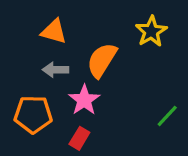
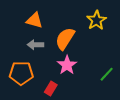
pink star: (84, 100) -> (67, 65), moved

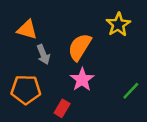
orange triangle: (34, 20) -> (27, 30), moved
gray arrow: (35, 45) -> (43, 55), turned -112

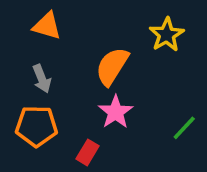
orange triangle: (27, 30) -> (47, 26), moved
gray arrow: (43, 55) -> (42, 79), moved

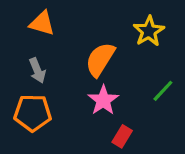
green line: (184, 128) -> (163, 91), moved
red rectangle: (87, 152) -> (122, 136), moved

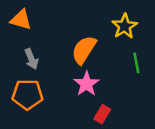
orange triangle: (42, 23) -> (21, 20), moved
green line: (163, 91) -> (136, 63), moved, turned -54

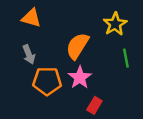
orange triangle: (21, 20) -> (31, 18), moved
orange pentagon: (28, 94) -> (47, 81), moved

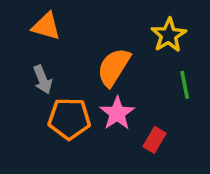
red rectangle: (94, 105) -> (154, 140), moved

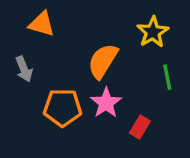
gray arrow: (43, 80) -> (24, 69), moved

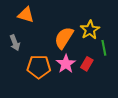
yellow star: (153, 32) -> (90, 30), moved
red rectangle: (140, 127) -> (87, 64), moved

